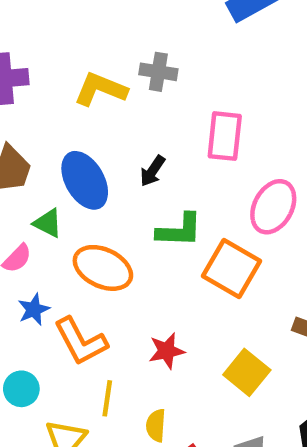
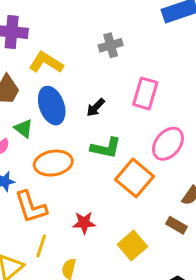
gray cross: (158, 72) -> (111, 45), turned -35
yellow L-shape: (101, 89) -> (46, 62), moved
orange ellipse: (103, 268) -> (53, 163), turned -45

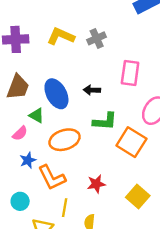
yellow L-shape: (46, 62) -> (61, 36), moved
black arrow: (96, 107) -> (92, 90), turned 56

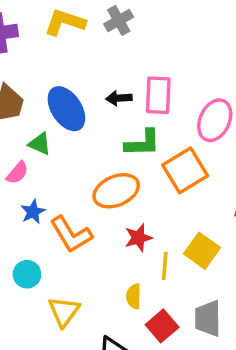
pink rectangle: (130, 73) -> (158, 95), moved
orange ellipse: (65, 140) -> (116, 191), moved
orange square: (131, 142) -> (185, 170), turned 32
yellow line: (65, 208) -> (165, 266), moved

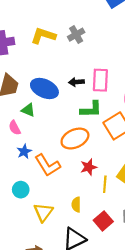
blue ellipse: (66, 109) -> (44, 88), turned -32
pink semicircle: (17, 173) -> (15, 128), turned 112
yellow semicircle: (134, 296) -> (76, 205), moved

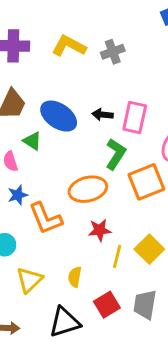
green L-shape: (91, 109) -> (116, 154), turned -65

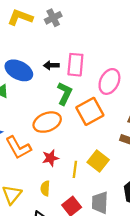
red star: (100, 230) -> (50, 158), moved

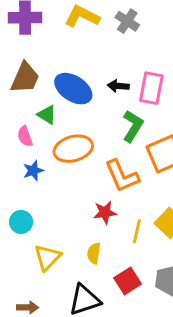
gray cross: (53, 18) -> (127, 21), turned -35
orange ellipse: (47, 122) -> (73, 149), moved
orange L-shape: (18, 148) -> (122, 176), moved

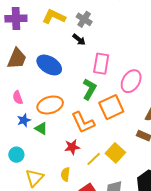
black arrow: (118, 86) -> (79, 40), moved, turned -144
green triangle: (47, 115) -> (41, 128), moved
yellow line: (137, 231) -> (94, 159), turned 35

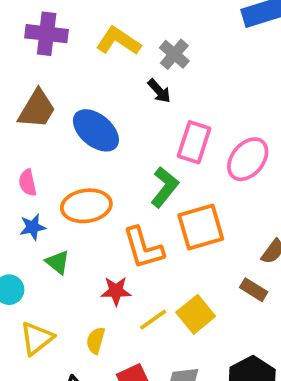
pink ellipse: (131, 81) -> (248, 159), moved
green triangle: (41, 128) -> (58, 262), moved

